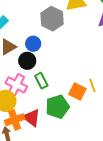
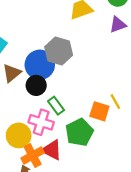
gray hexagon: (52, 19) -> (59, 51), moved
blue circle: (33, 44) -> (40, 65), size x1.6
pink cross: (16, 85) -> (41, 122), moved

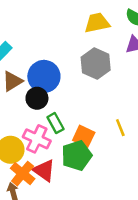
gray hexagon: (59, 51) -> (96, 64), moved
orange square: (99, 111) -> (84, 136), moved
orange cross: (33, 156) -> (23, 174), turned -30

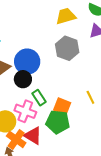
green pentagon: (77, 156) -> (58, 122), turned 30

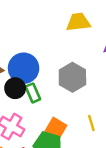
gray hexagon: (67, 48) -> (72, 77), moved
green rectangle: (39, 98) -> (33, 93), moved

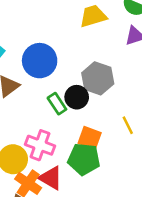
blue circle: (24, 68) -> (40, 61), moved
black circle: (15, 88) -> (77, 97), moved

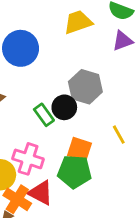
blue circle: (40, 61) -> (21, 48), moved

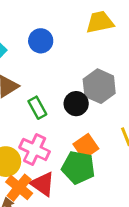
blue circle: (21, 48) -> (41, 41), size x0.7
green rectangle: (44, 115) -> (37, 108), moved
orange square: (80, 149) -> (86, 146), turned 30

